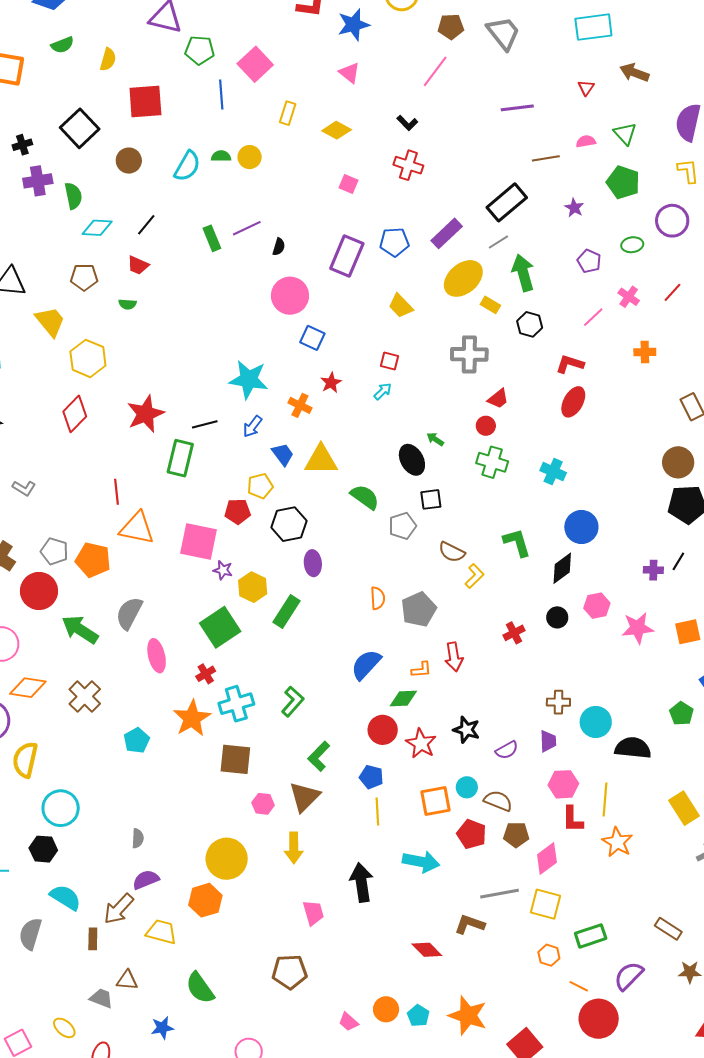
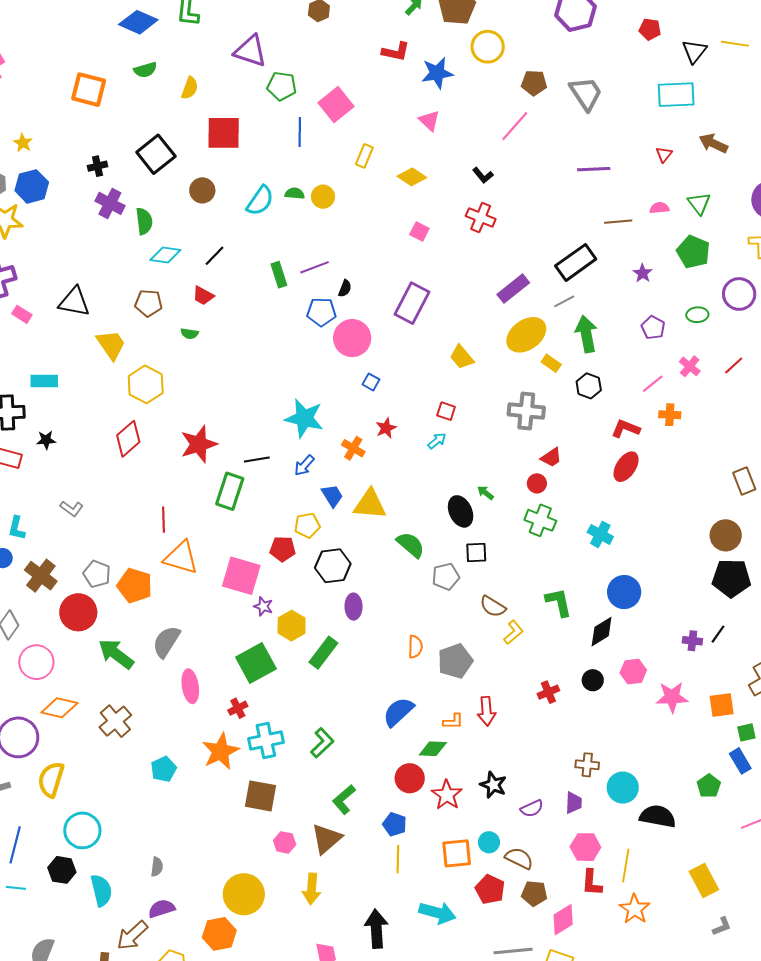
purple cross: (38, 181) -> (110, 203), turned 32
blue pentagon: (394, 242) -> (321, 312), moved
blue square: (312, 338) -> (371, 382), size x0.7
orange cross: (645, 352) -> (670, 415), moved
cyan semicircle: (65, 897) -> (101, 890), moved, turned 40

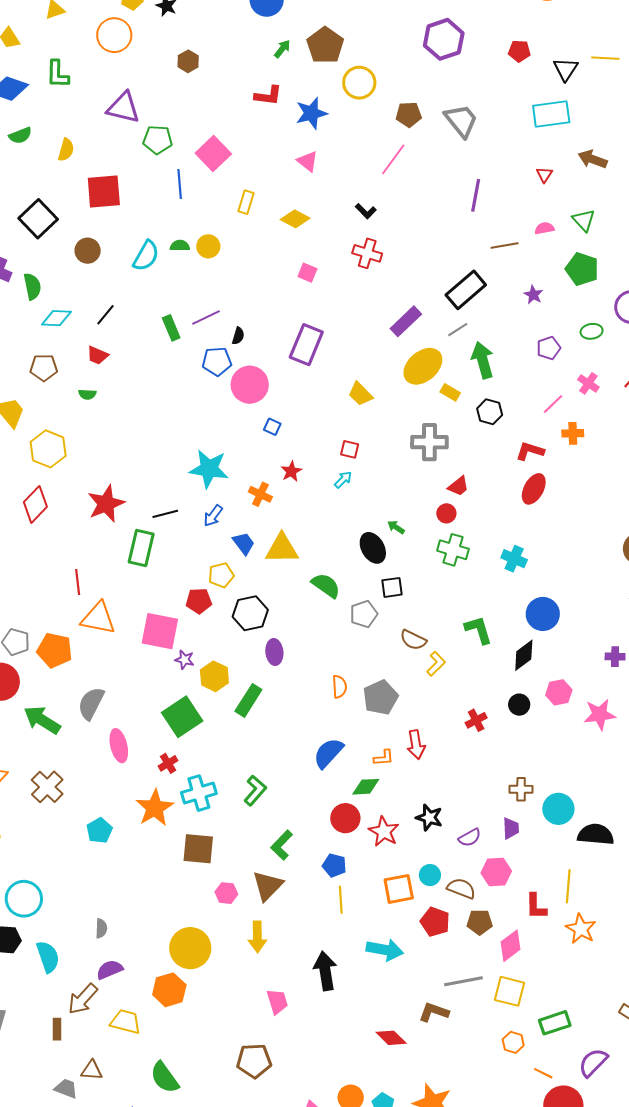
purple line: (594, 169) -> (476, 195), turned -72
purple pentagon: (653, 328) -> (549, 348), turned 30
pink hexagon: (585, 847) -> (496, 872), moved

